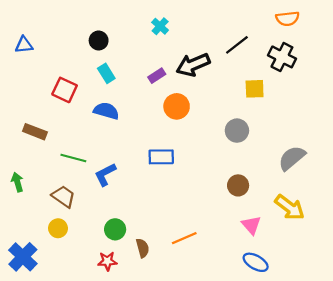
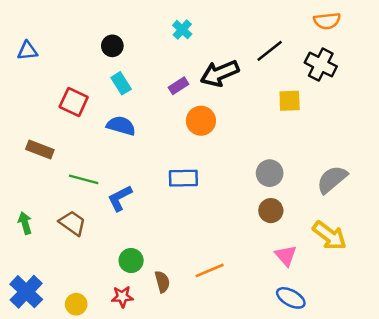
gray circle: (237, 131) -> (270, 173), moved
green arrow: (17, 182) -> (25, 223), moved
yellow circle: (58, 228) -> (76, 304), moved

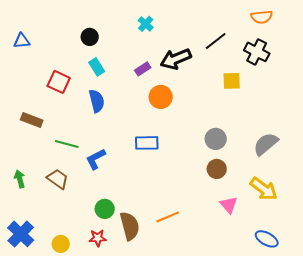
blue semicircle: (121, 126) -> (97, 101), turned 60
brown semicircle: (162, 282) -> (130, 226), size x1.6
blue ellipse: (291, 298) -> (267, 239), moved

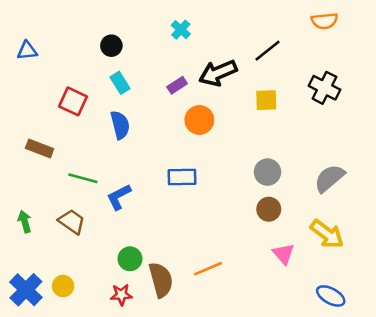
black cross: (257, 52) -> (325, 88), moved
yellow square: (232, 81) -> (266, 100), moved
yellow circle: (61, 244) -> (63, 286), moved

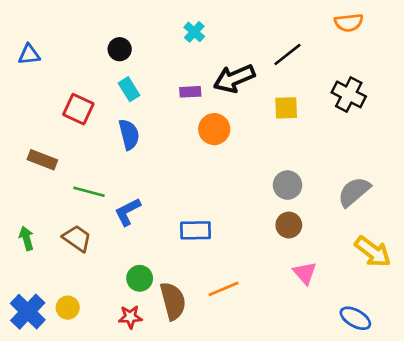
purple rectangle: (177, 85) -> (190, 92), turned 30
blue rectangle: (182, 177) -> (196, 230), moved
yellow arrow: (327, 234) -> (373, 252), moved

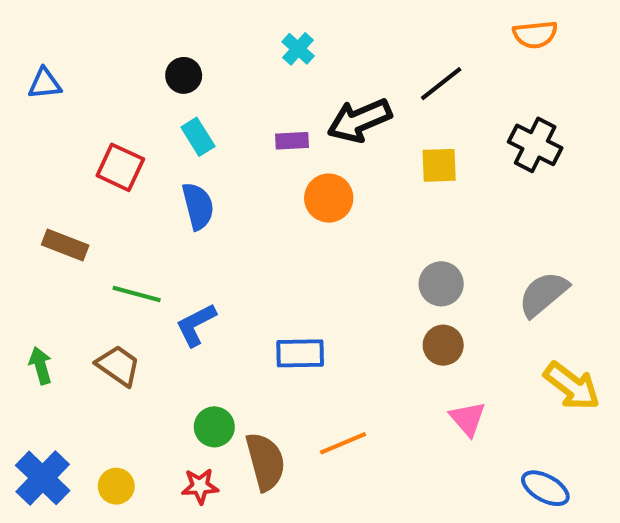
yellow circle: (68, 308) -> (116, 486), moved

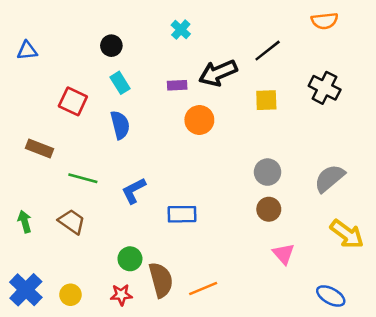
blue L-shape: (196, 325) -> (134, 191), moved
orange line: (343, 443) -> (203, 289), moved

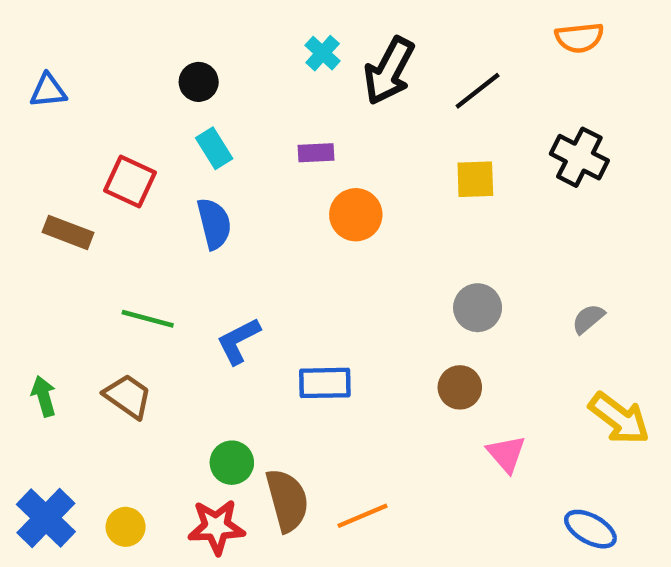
black arrow: (218, 73) -> (389, 71), moved, turned -39
brown rectangle: (39, 148) -> (68, 232), moved
gray semicircle: (329, 178) -> (588, 319), size x0.6
brown circle: (269, 209) -> (460, 387), moved
red star: (121, 295) -> (216, 527), size x1.4

